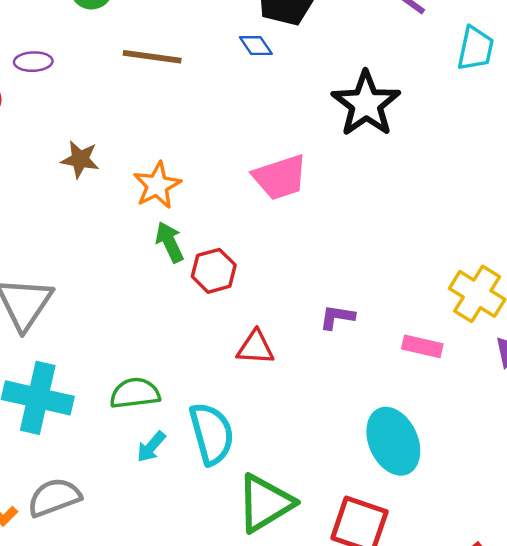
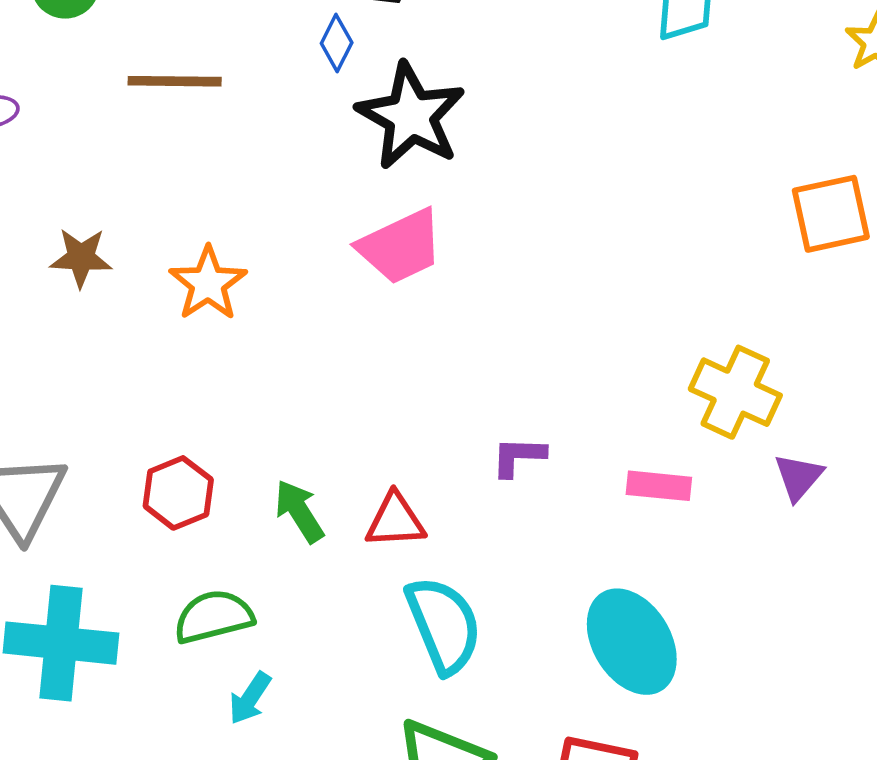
blue diamond: (256, 46) -> (337, 43), turned 68
black star: (366, 104) -> (411, 116), moved
green arrow: (170, 242) -> (299, 511), moved
red hexagon: (214, 271) -> (178, 493), moved
cyan semicircle: (212, 434) -> (444, 625), moved

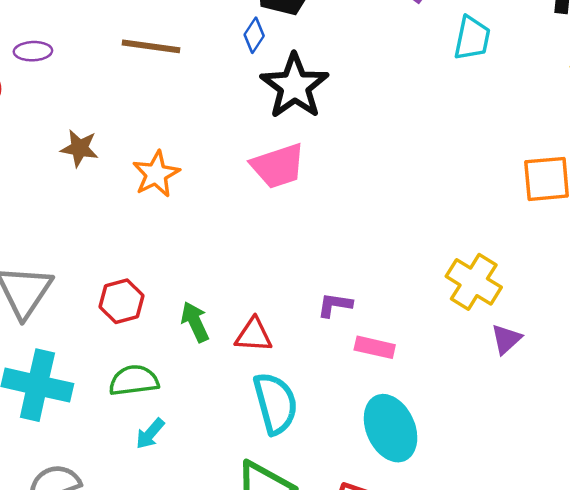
pink rectangle: (659, 486) -> (375, 347), moved

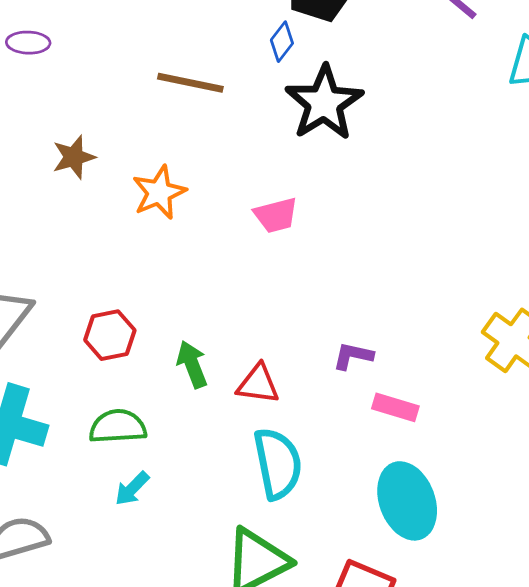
brown line: (151, 46) -> (190, 83), moved
brown star: (79, 148) -> (74, 157), turned -30
pink trapezoid: (278, 166) -> (276, 215), moved, size x0.7

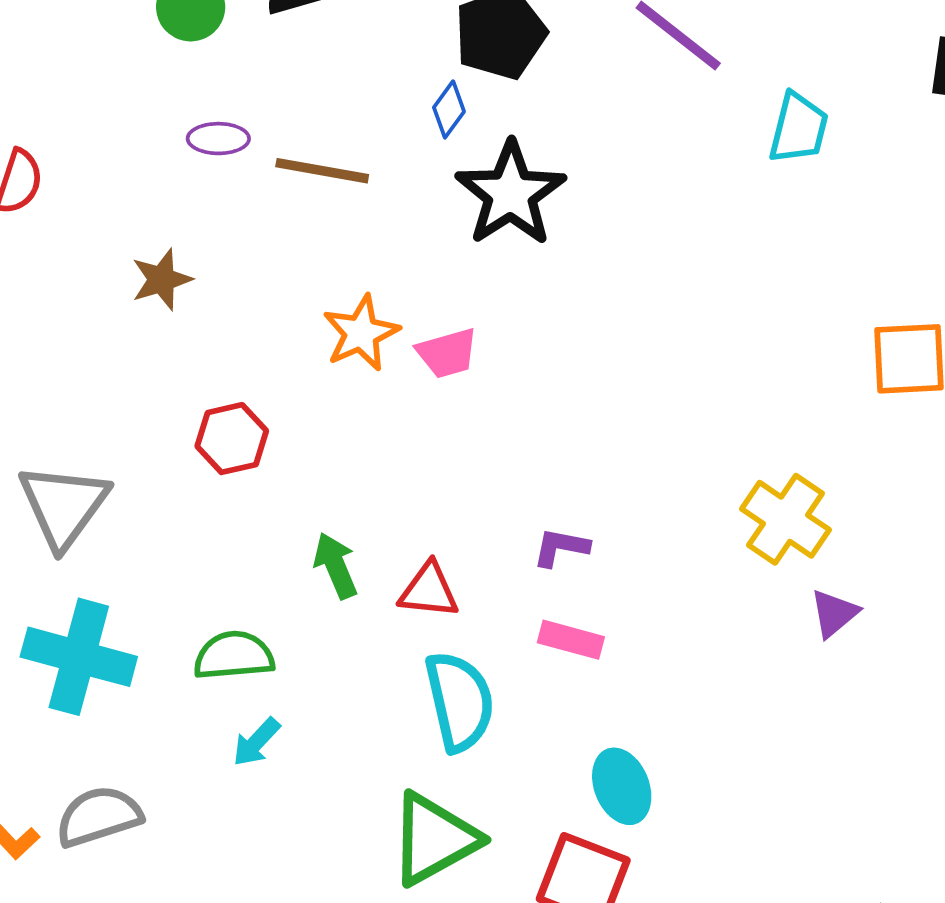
purple ellipse: (28, 43) -> (218, 139), moved
orange star: (159, 192) -> (361, 333), moved
red hexagon: (110, 335) -> (232, 439), moved
pink rectangle: (395, 407) -> (571, 640), moved
cyan ellipse: (407, 501) -> (622, 786), moved, size x0.7

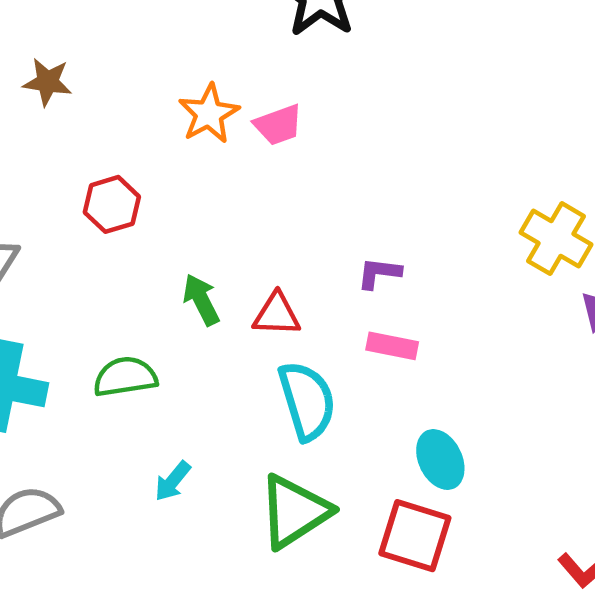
brown star: (162, 279) -> (47, 82), turned 30
cyan arrow: (256, 742) -> (173, 481), moved

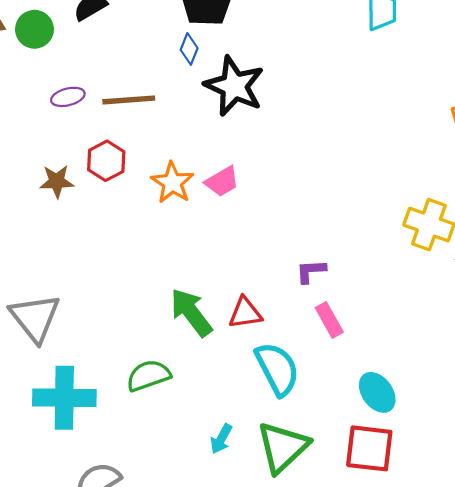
red hexagon: (112, 204) -> (106, 161), moved
green arrow: (201, 300) -> (191, 312), size x1.4
pink rectangle: (392, 346) -> (329, 320), turned 60
cyan arrow: (173, 481) -> (221, 439), moved

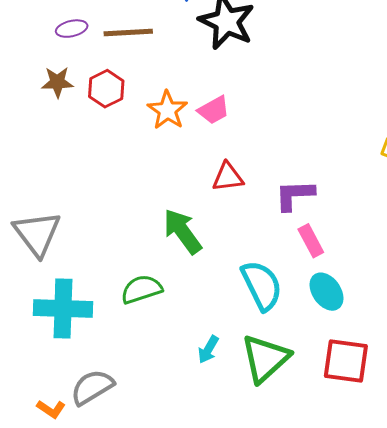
brown star: (57, 181) -> (57, 82), moved
purple L-shape: (311, 271) -> (295, 195), size x1.4
red triangle: (245, 313) -> (228, 177), moved
cyan ellipse: (377, 392) -> (326, 292), moved

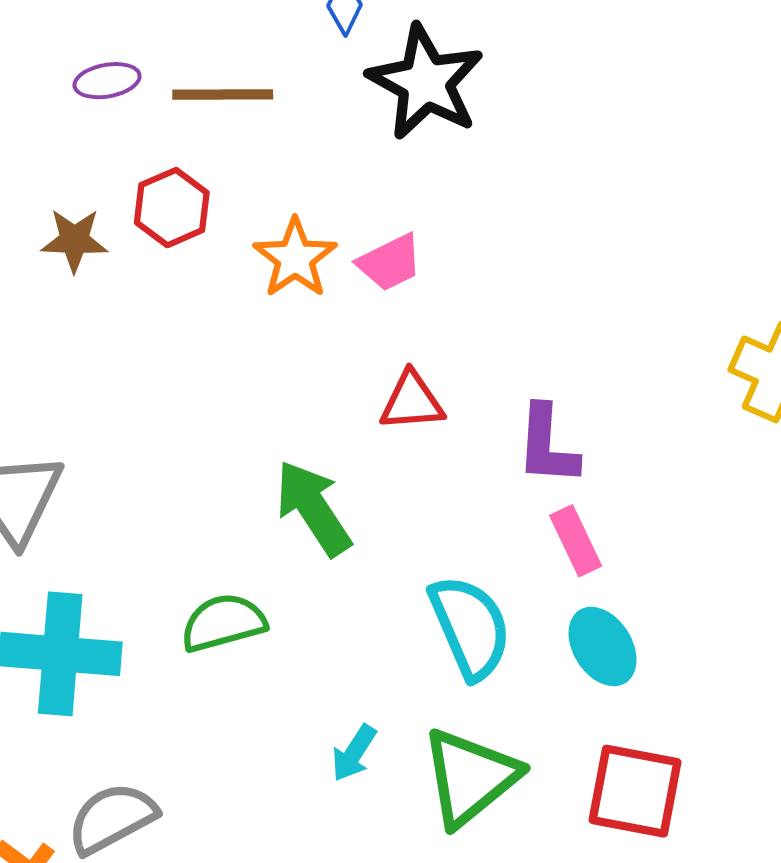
brown star: (57, 82) -> (74, 240), moved
purple L-shape: (295, 195) -> (547, 445), turned -87

